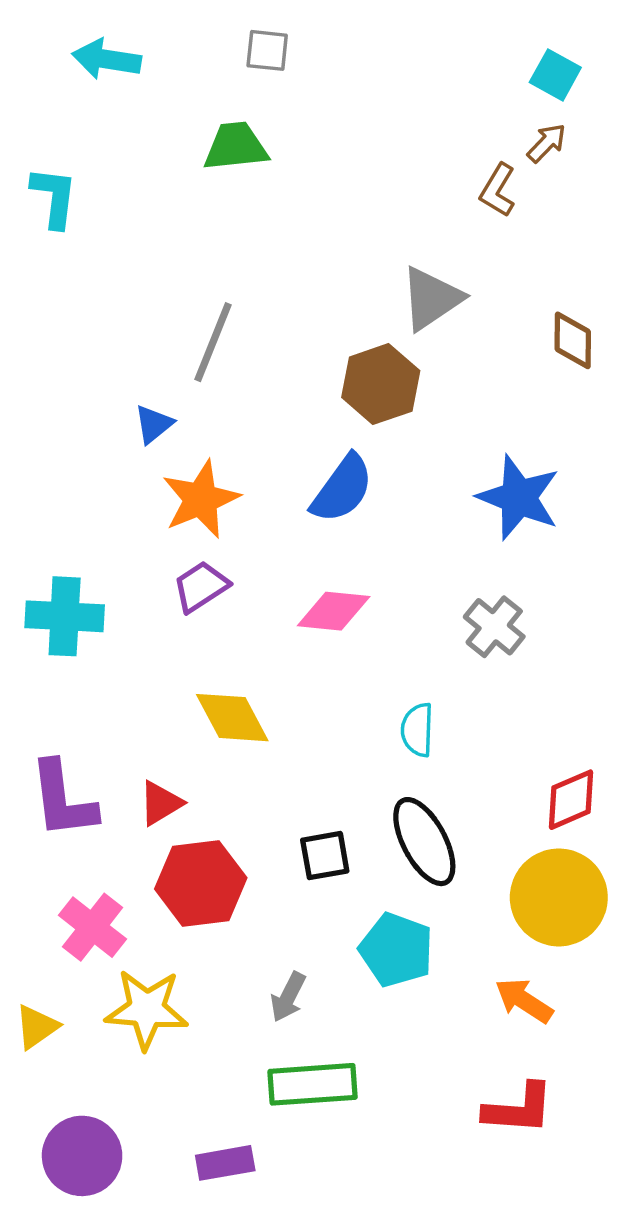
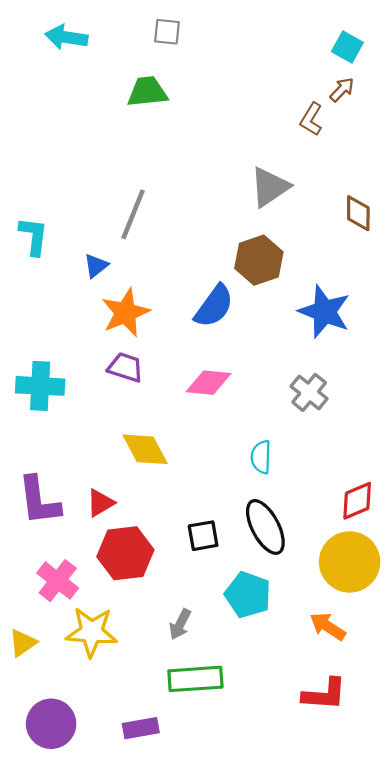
cyan L-shape: (54, 197) -> (34, 236), moved
brown hexagon: (381, 384) -> (259, 260), moved
purple trapezoid: (201, 587) -> (125, 367), turned 51

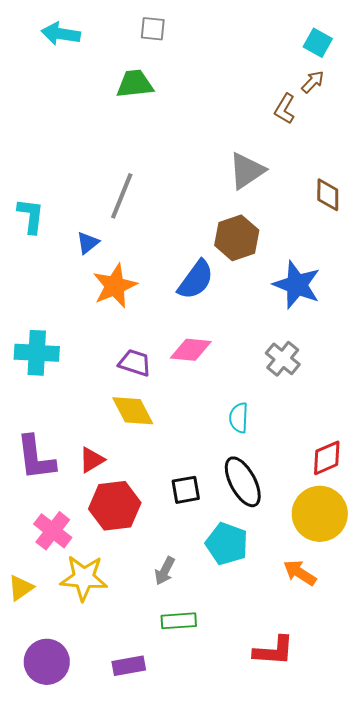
purple trapezoid: (125, 367) -> (135, 363), moved
green rectangle: (195, 679) -> (179, 621), size x0.7
red L-shape: (324, 694) -> (274, 651), moved

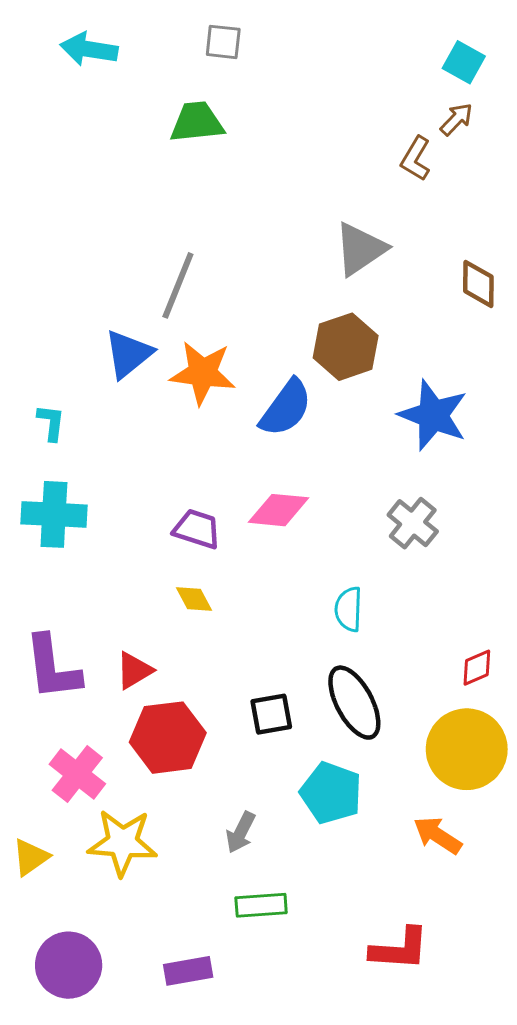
cyan L-shape: (31, 216) -> (51, 423), moved, size x0.7
blue triangle: (88, 243) -> (128, 354), size x1.5
orange star: (115, 286) -> (203, 373), moved, turned 30
yellow diamond: (133, 411) -> (194, 599), size x0.6
red diamond: (327, 458) -> (477, 668), size x0.7

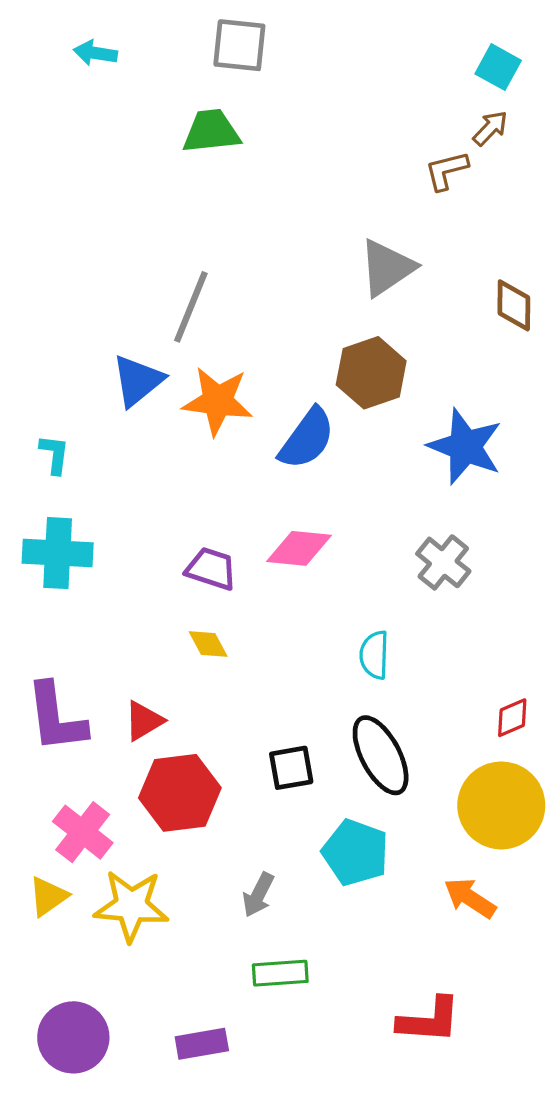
gray square: (223, 42) -> (239, 45), size x1.4
cyan arrow: (89, 49) -> (95, 53), size x0.7
brown L-shape: (416, 159) -> (446, 171), turned 45
yellow triangle: (31, 857) -> (48, 896), moved

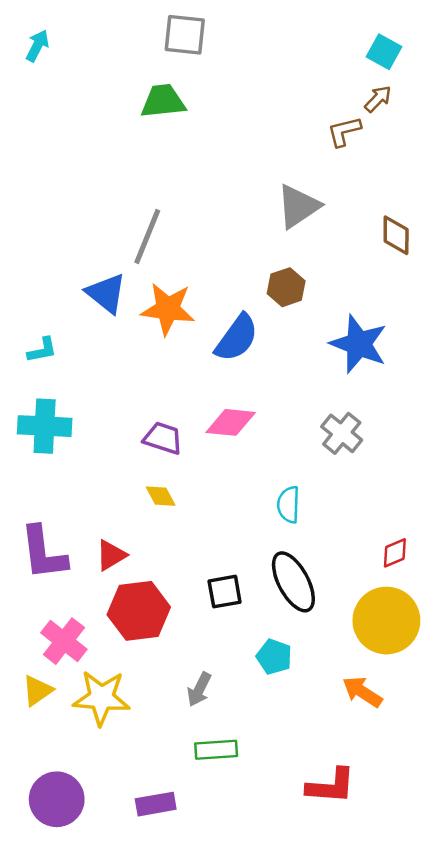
cyan arrow: (95, 53) -> (37, 46), moved, turned 108
brown hexagon: (371, 373) -> (286, 287), size x0.7
blue triangle: (138, 381) -> (106, 293), turned -42
cyan L-shape: (55, 454) -> (42, 350), turned 72
cyan pentagon: (355, 852) -> (274, 657), size x0.7

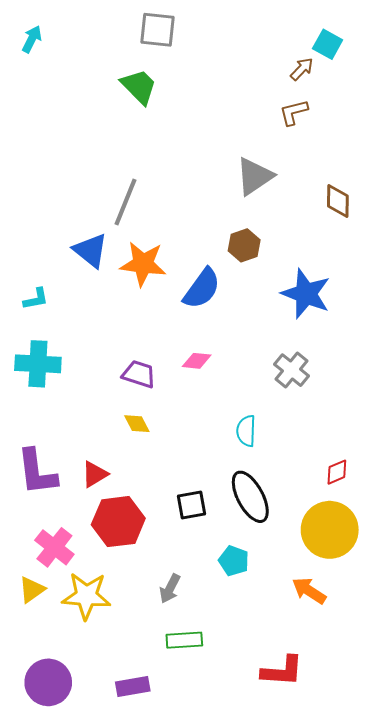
brown arrow: (378, 99) -> (302, 69), moved
green trapezoid: (163, 101) -> (139, 87), turned 51
pink diamond: (231, 422) -> (197, 361), size x0.7

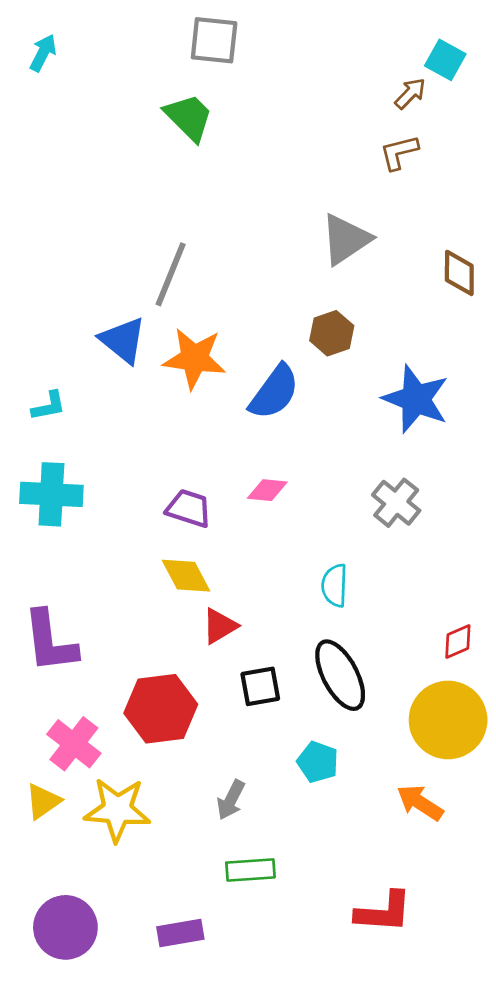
yellow diamond: (137, 424) -> (186, 576), size x1.4
red triangle: (95, 474) -> (220, 626), moved

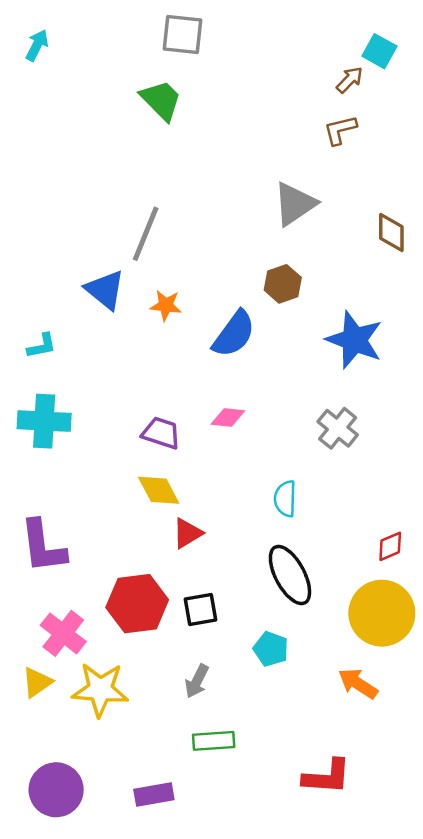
orange star: (194, 358) -> (166, 305), size x0.6
black square: (260, 686) -> (200, 610), moved

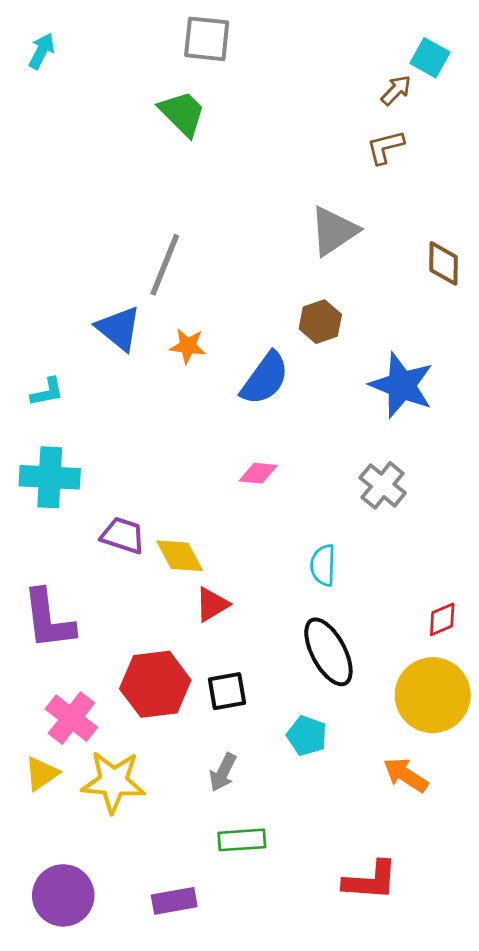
purple trapezoid: (161, 433) -> (123, 535), moved

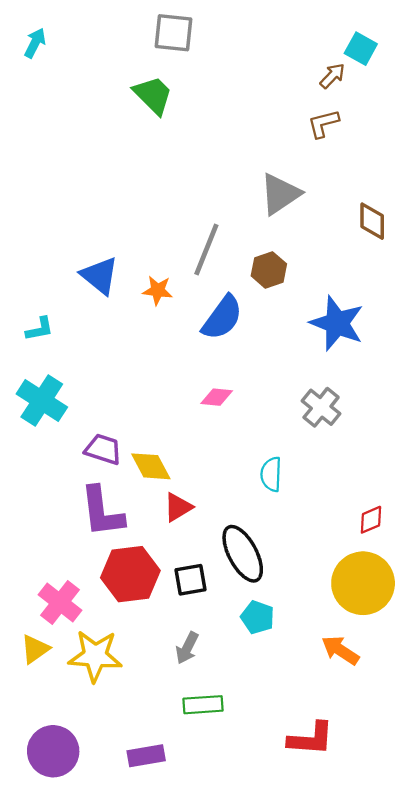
gray line: (165, 265) -> (206, 250), moved
cyan cross: (50, 477) -> (42, 400), turned 30
purple L-shape: (48, 619) -> (102, 512), moved
black ellipse: (328, 652) -> (243, 554), moved

